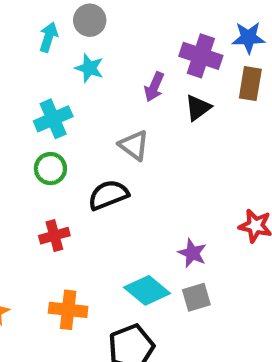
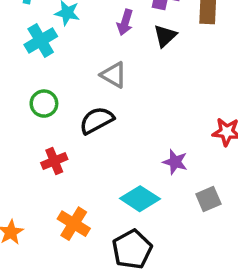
cyan cross: (53, 119) -> (41, 41), moved
gray square: (196, 297) -> (208, 199), moved
orange cross: (68, 310) -> (74, 224), turned 32

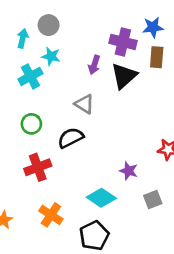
black triangle: (165, 36) -> (124, 76), size x1.5
red cross: (54, 161) -> (38, 167), size x1.4

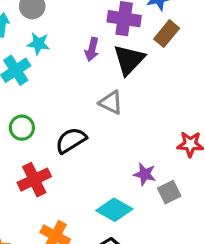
brown rectangle: (157, 57) -> (167, 34), turned 40
gray triangle: (84, 104) -> (111, 102), moved
gray square: (153, 200) -> (169, 192), moved

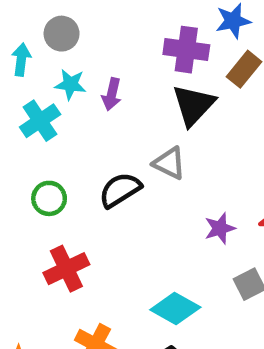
purple arrow: (92, 49) -> (112, 94), moved
black semicircle: (71, 140) -> (120, 190), moved
purple star: (145, 174) -> (220, 228), moved, turned -30

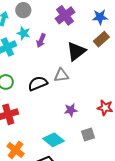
purple cross: (186, 50) -> (65, 15), moved, turned 36
gray triangle: (169, 163) -> (61, 75), turned -42
purple star: (220, 228) -> (71, 110), moved

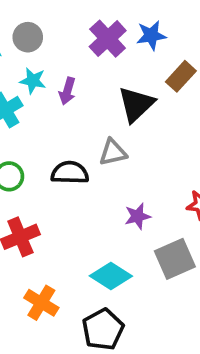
blue star: (100, 17) -> (151, 35), moved
black semicircle: (38, 83) -> (70, 173), turned 30
gray square: (88, 134) -> (175, 259), size x1.5

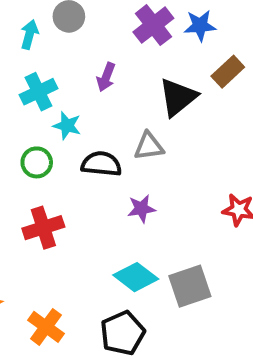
cyan star: (33, 81) -> (67, 126), moved
purple star: (138, 216) -> (141, 209), moved
gray square: (175, 259) -> (190, 286), moved
orange cross: (41, 303) -> (46, 327), moved

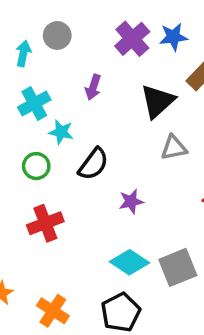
gray triangle: (149, 146) -> (174, 148), moved
black semicircle: (101, 164) -> (93, 164), turned 124

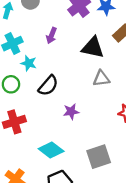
black triangle: (158, 101) -> (93, 48), turned 50
cyan diamond: (130, 262) -> (51, 150), moved

